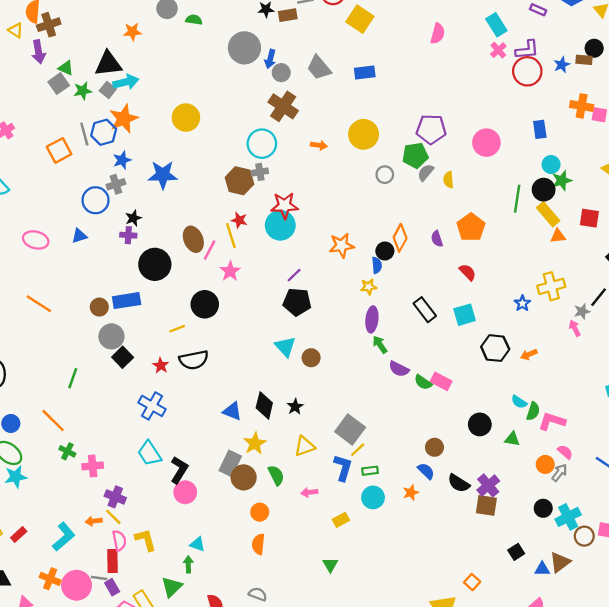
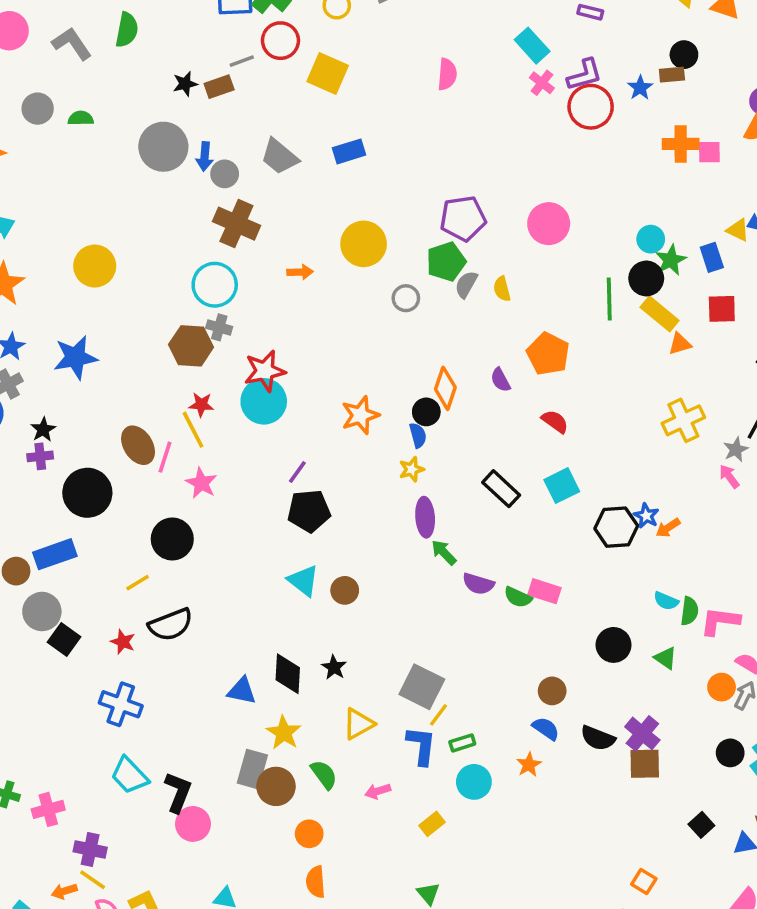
blue rectangle: (540, 129) -> (712, 257), moved
gray cross: (260, 172) -> (219, 327), turned 35
blue star: (522, 303) -> (646, 516), moved
green triangle: (512, 439) -> (666, 658), turned 35

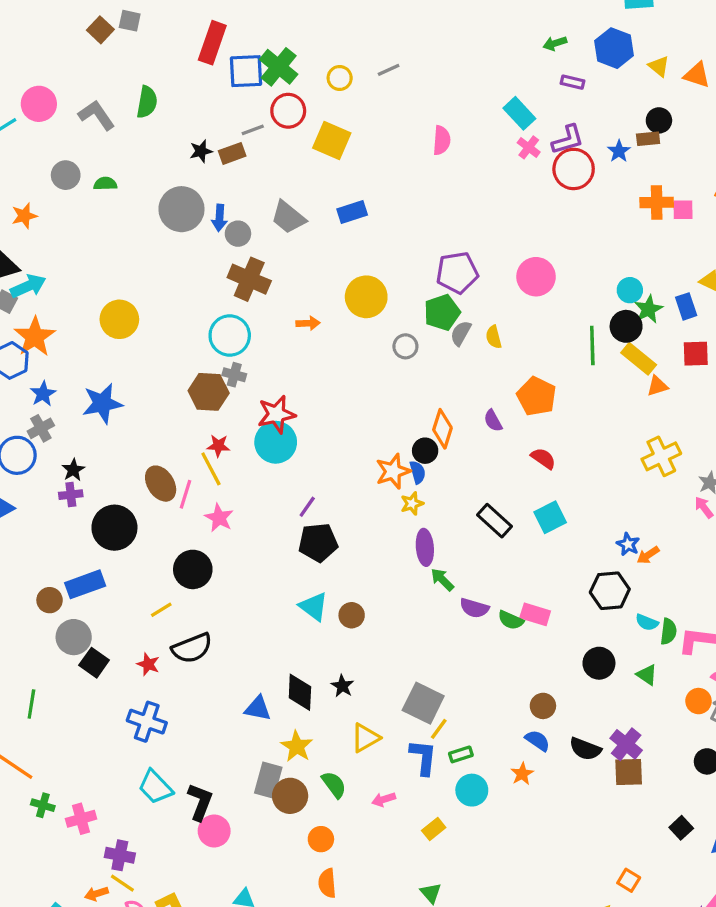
orange star: (360, 415) -> (393, 471), moved
black hexagon: (616, 527) -> (610, 591), moved

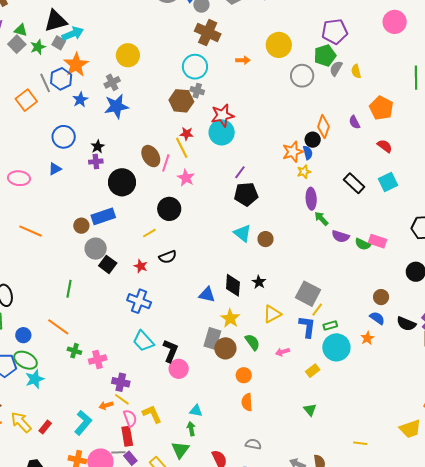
pink circle: (536, 277) -> (395, 22), moved
gray circle: (405, 346) -> (302, 76), size x1.5
gray cross: (41, 428) -> (112, 82), moved
black semicircle: (192, 648) -> (168, 257), size x0.7
cyan circle: (472, 790) -> (336, 347), size x1.4

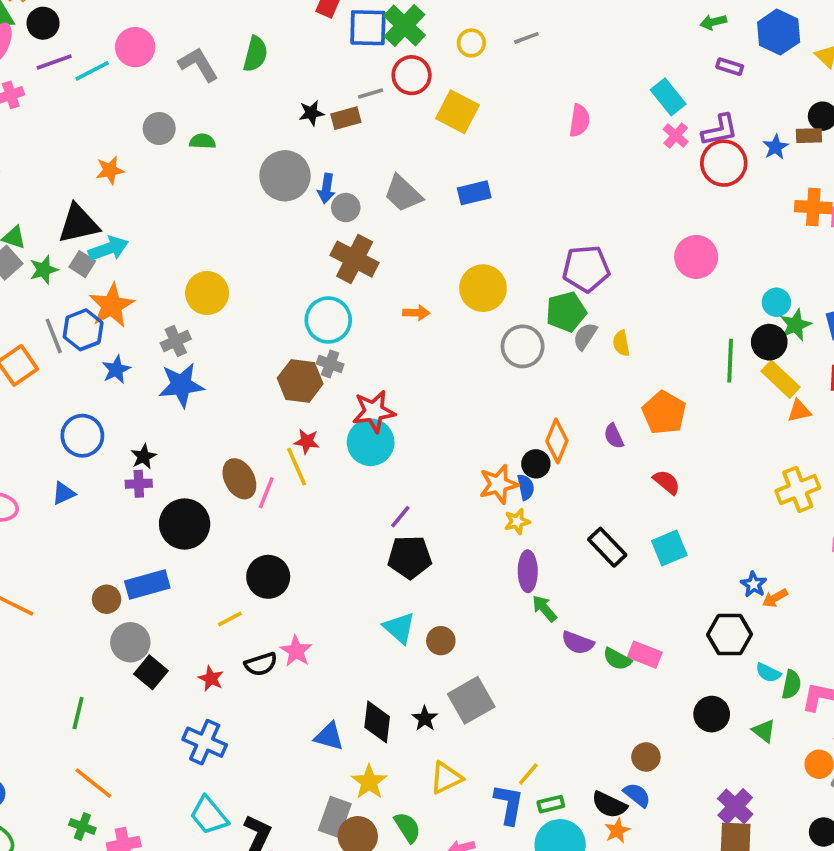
pink star: (186, 178) -> (296, 651), moved
gray square: (308, 294) -> (471, 700), moved, turned 30
black semicircle: (406, 324) -> (609, 805), moved
orange line: (58, 327) -> (93, 783), moved

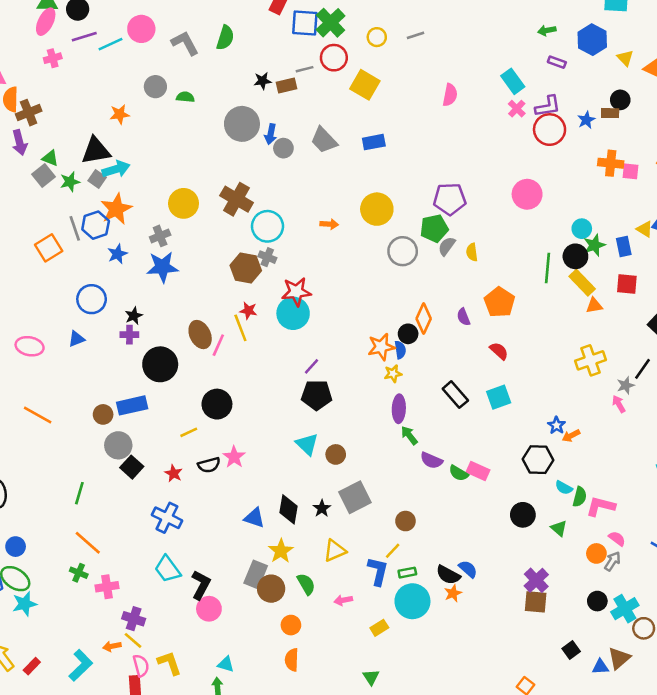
brown cross: (355, 259) -> (237, 199), moved
brown circle: (646, 757) -> (405, 521), moved

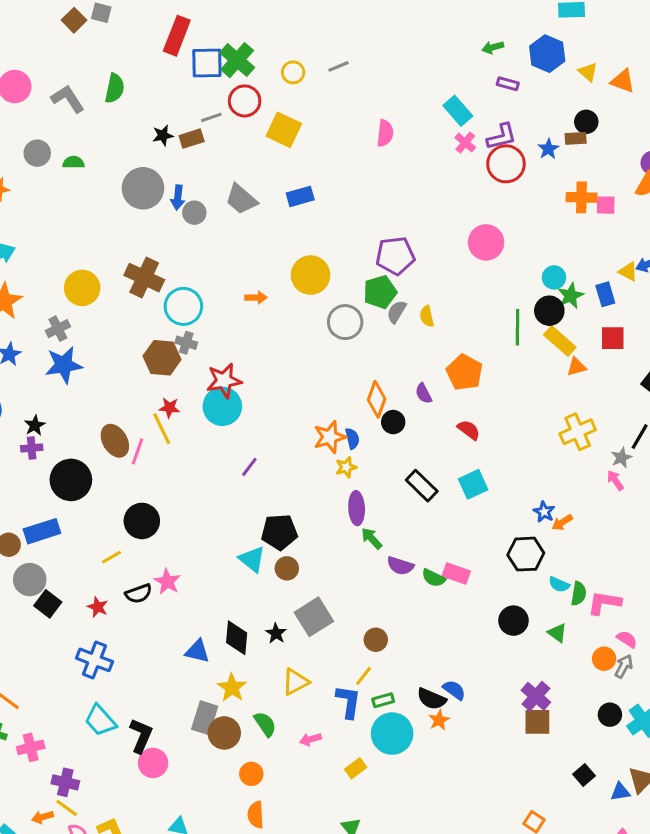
black circle: (408, 334) -> (393, 422), moved
black pentagon: (317, 395) -> (279, 532), moved

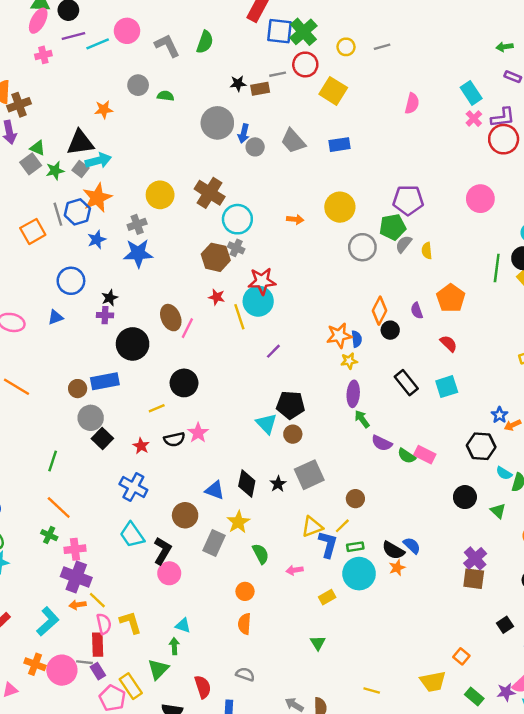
yellow line: (162, 429) -> (239, 317), moved
yellow triangle: (295, 682) -> (312, 527), moved
brown circle: (224, 733) -> (185, 515), moved
purple cross: (65, 782) -> (76, 577), moved, size x1.4

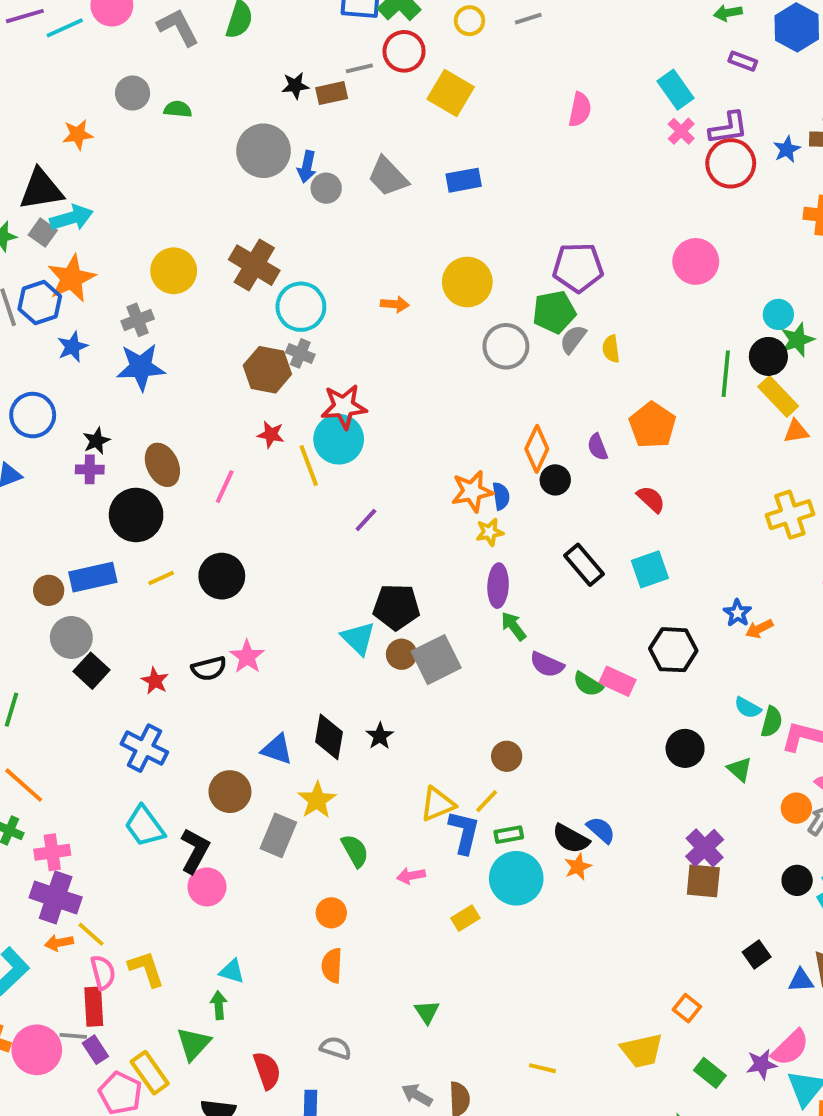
brown ellipse: (171, 318) -> (162, 465), moved
yellow line: (157, 408) -> (161, 578), moved
black hexagon: (481, 446) -> (673, 650), moved
gray square: (309, 475) -> (436, 660), moved
green triangle: (318, 643) -> (427, 1012), moved

